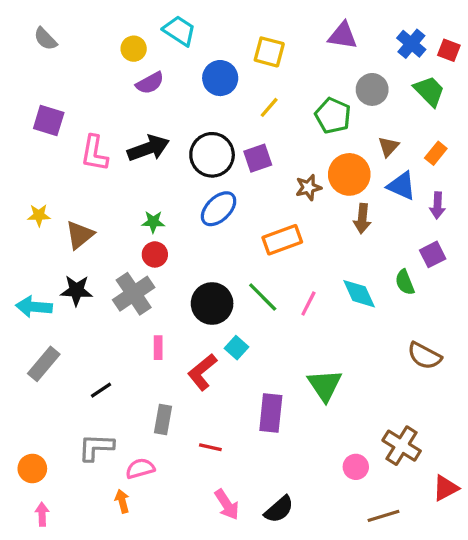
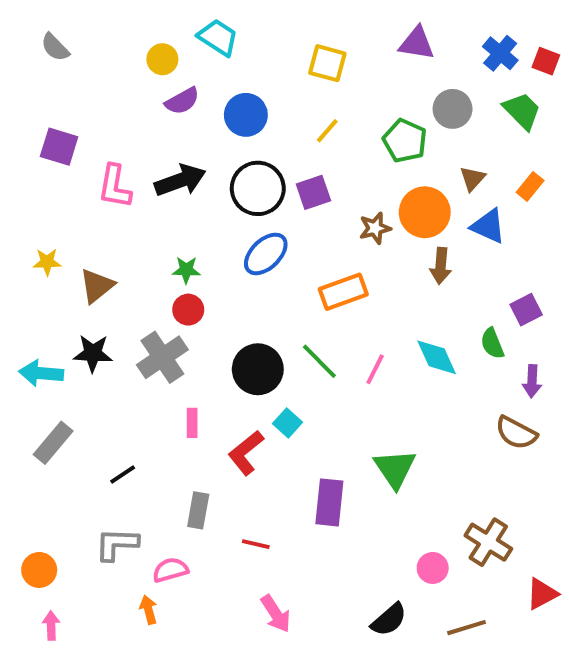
blue circle: (220, 78) -> (246, 115), moved
purple arrow: (437, 205) -> (532, 381), moved
black semicircle: (279, 509) -> (389, 620), moved

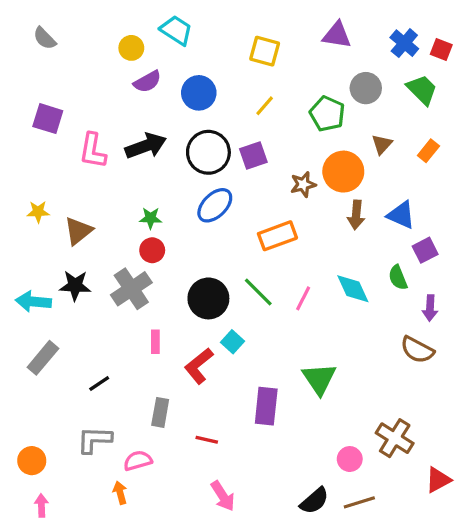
blue triangle: (488, 226) -> (401, 215), moved
brown line: (466, 628) -> (359, 502), moved

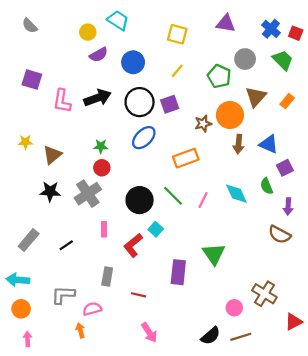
brown triangle: (382, 144) -> (256, 97), size x1.5
cyan arrow: (33, 302) -> (18, 280), moved
black line: (99, 384) -> (66, 245), moved

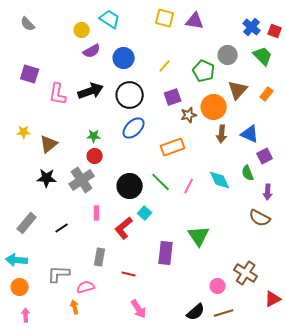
purple triangle: (226, 23) -> (195, 21), moved
yellow square: (177, 34) -> (165, 18), moved
purple square: (170, 104) -> (173, 97), moved

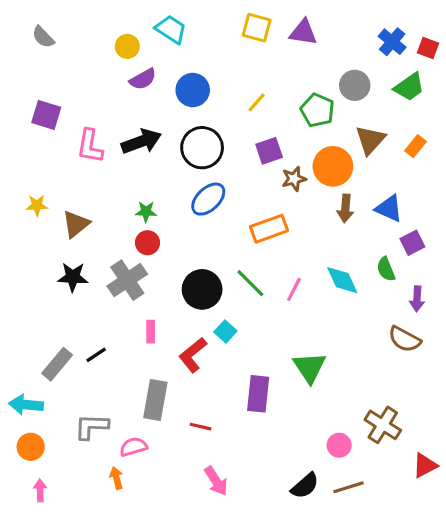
green trapezoid: (263, 56) -> (409, 87), turned 100
gray rectangle: (27, 223) -> (57, 364), moved
gray rectangle: (100, 257) -> (155, 400), size x1.4

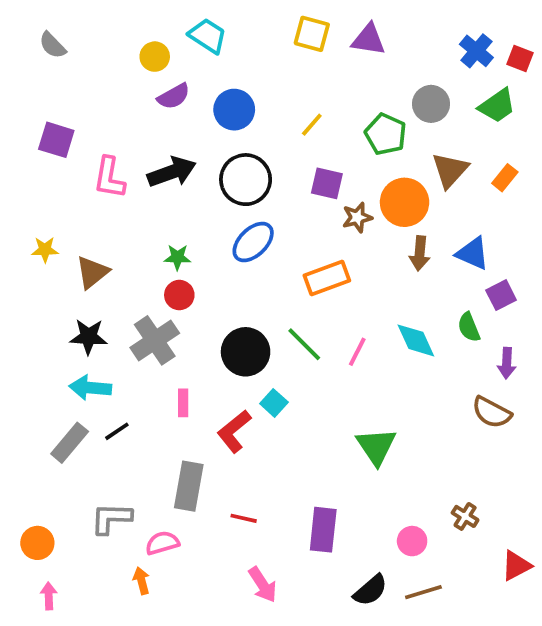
purple square: (269, 151) -> (327, 183), turned 32
purple rectangle: (258, 394) -> (323, 530), moved
cyan arrow: (26, 405) -> (90, 388), moved
brown cross: (383, 425) -> (465, 516), size x0.6

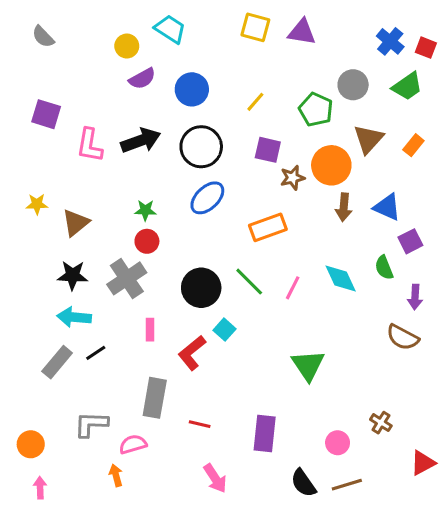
black semicircle: (370, 590) -> (303, 483), turned 96

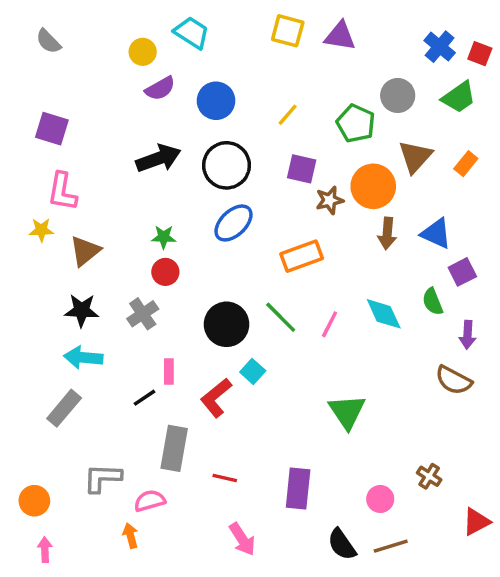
pink L-shape: (90, 145) -> (62, 192), moved
gray cross: (127, 278) -> (143, 314), size x0.7
black line: (96, 353) -> (144, 398), moved

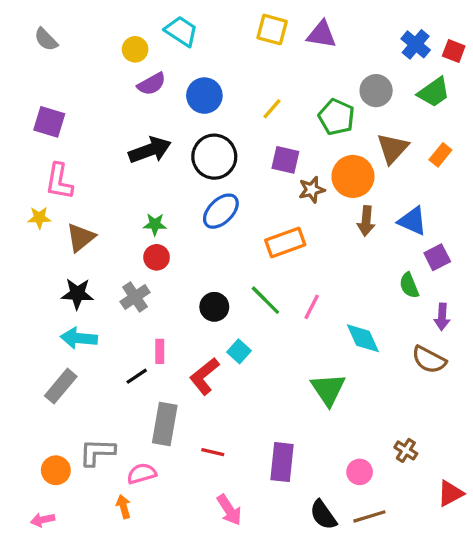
cyan diamond: (384, 314) -> (363, 338), moved
black circle: (227, 324) -> (214, 307), size x0.7
orange circle: (34, 501) -> (56, 470), moved
pink arrow: (45, 550) -> (43, 520), turned -100

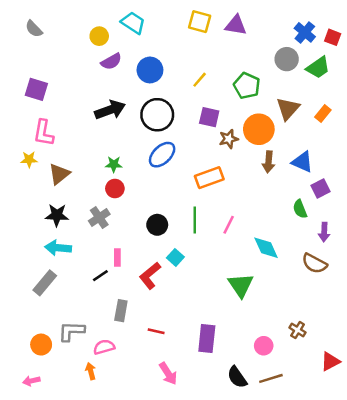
gray circle: (376, 91) -> (287, 59), moved
green line: (265, 300) -> (195, 220), turned 45
gray rectangle: (165, 424) -> (121, 311), size x0.7

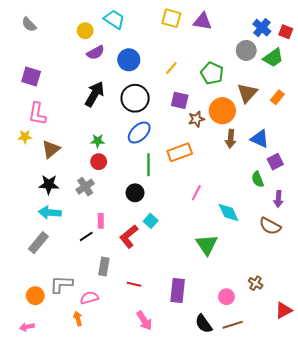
black arrow: (110, 110) -> (94, 94), turned -40
green line: (195, 220) -> (149, 165), moved

